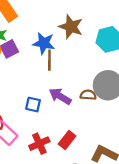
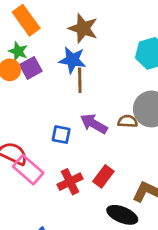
brown star: (71, 27) -> (83, 28), moved

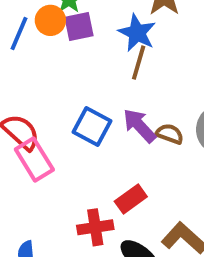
brown semicircle: (128, 121) -> (170, 134), moved
blue square: (61, 135) -> (92, 127), size x1.4
red cross: (70, 182) -> (95, 227), moved

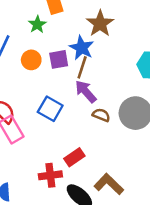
orange circle: (50, 20) -> (31, 60), moved
purple square: (79, 26) -> (59, 59), moved
purple arrow: (139, 126) -> (86, 91), moved

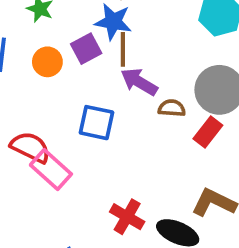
red rectangle: (74, 157) -> (208, 132), moved
red cross: (50, 175) -> (127, 217), turned -35

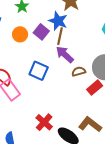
purple square: (86, 49) -> (41, 32), turned -35
brown semicircle: (172, 108) -> (79, 71), turned -32

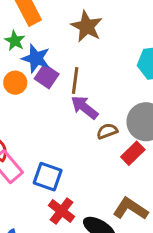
blue star: (58, 21) -> (36, 58), moved
blue square: (39, 71) -> (48, 177), moved

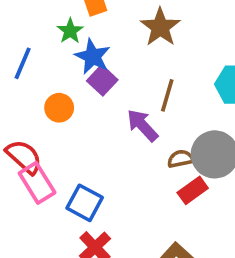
brown line: (75, 81) -> (167, 95), moved
orange circle: (15, 83) -> (59, 108), moved
brown semicircle: (107, 131) -> (181, 159), moved

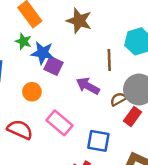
brown line: (167, 95) -> (109, 60), moved
pink rectangle: (37, 183) -> (60, 123), moved
blue square: (85, 203) -> (98, 141), moved

